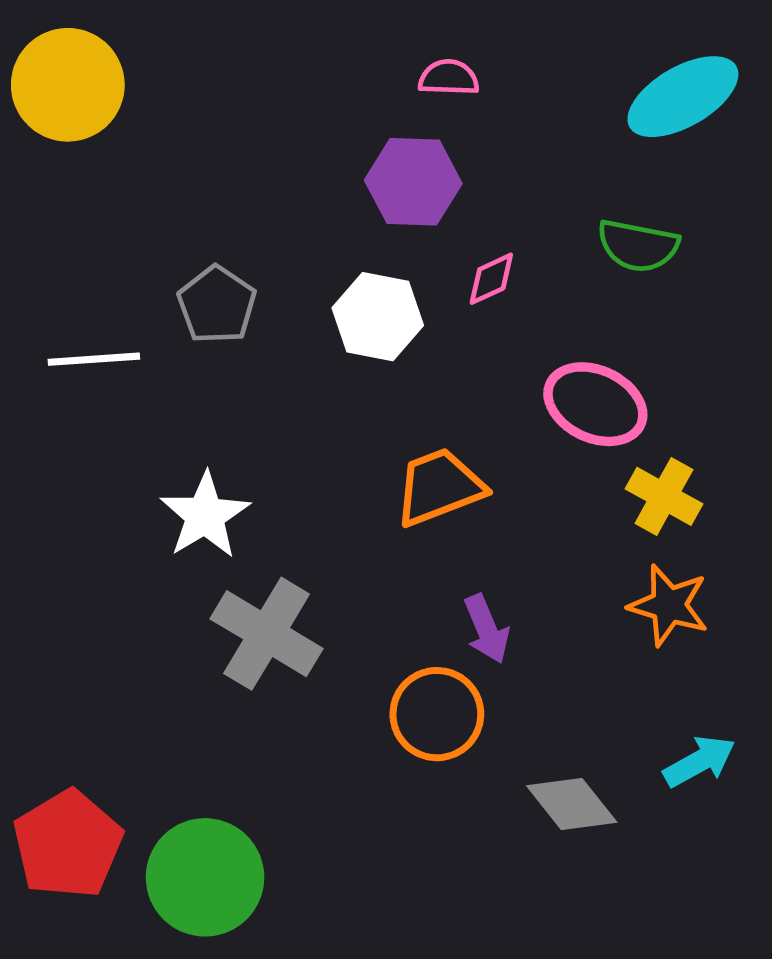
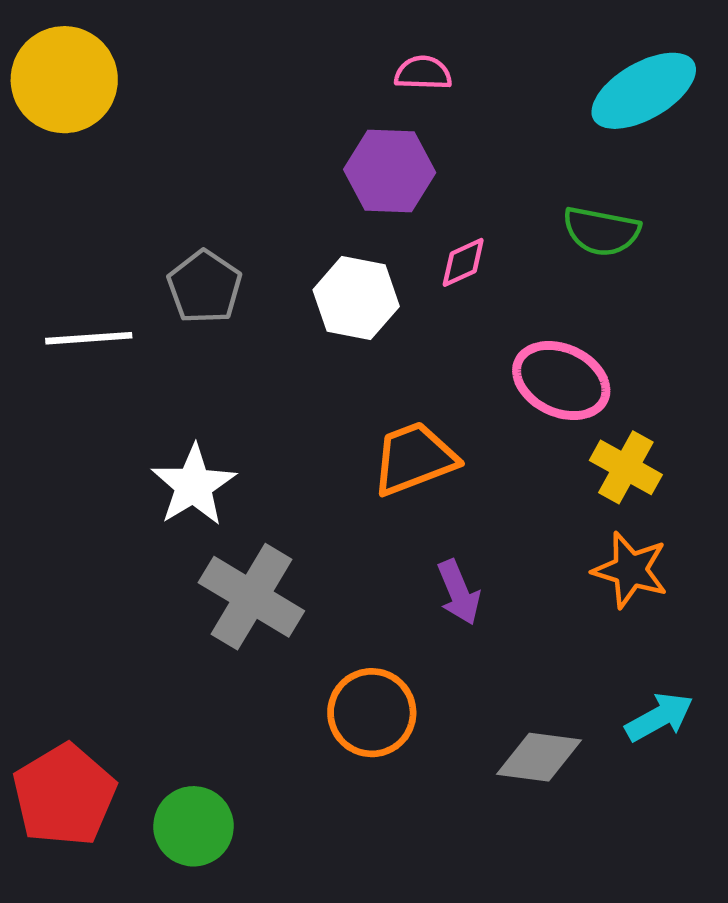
orange circle: (437, 714) -> (372, 713), moved
gray diamond: (572, 804) -> (539, 757), turned -44
green circle: (205, 877) -> (193, 826), size x0.7

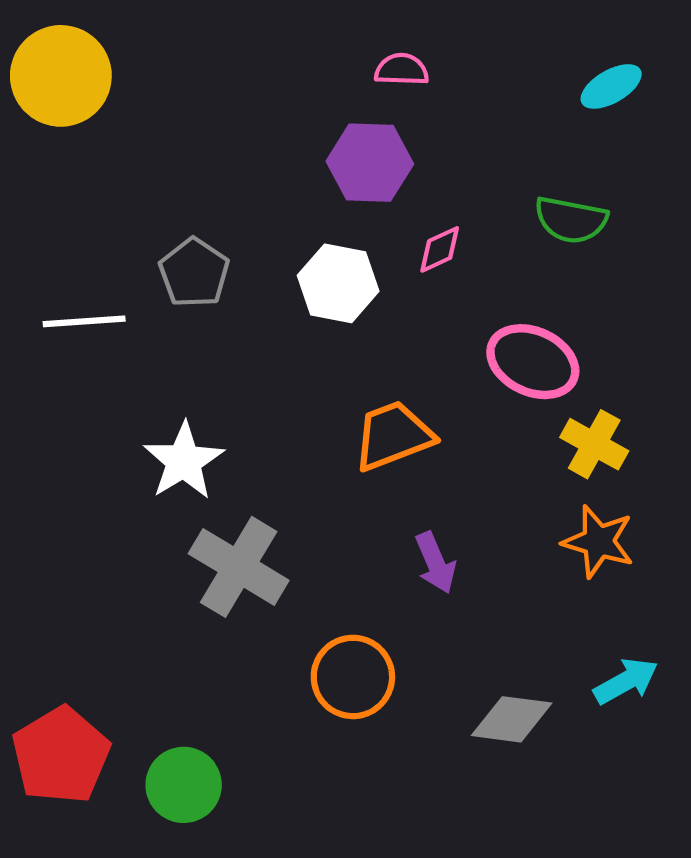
cyan ellipse: (644, 91) -> (611, 86), size x0.6

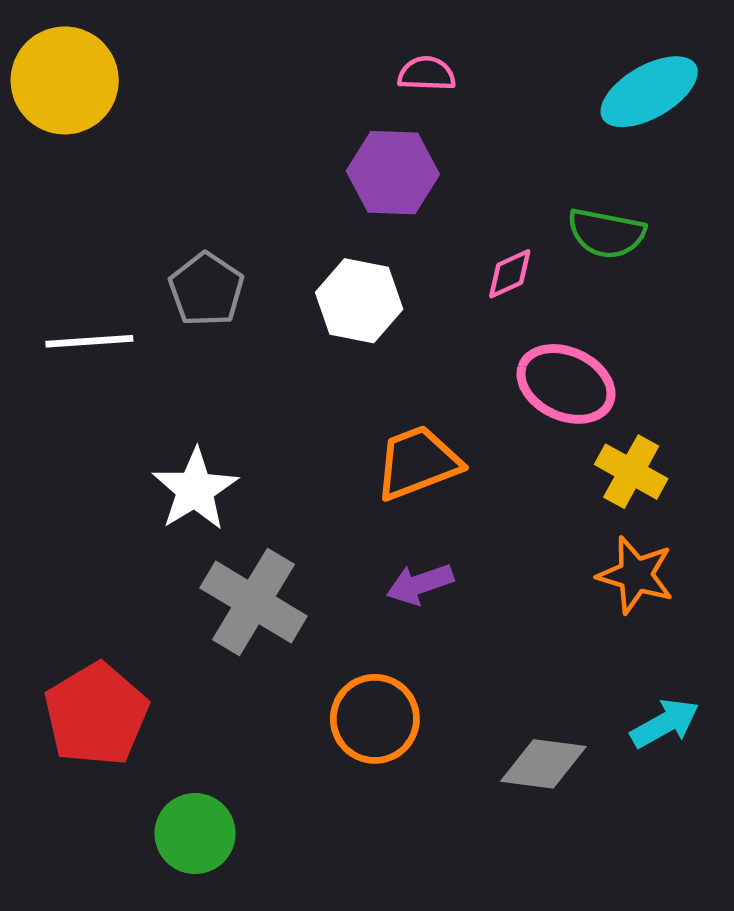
cyan ellipse: (611, 86) -> (649, 92), size x1.5
pink diamond: (440, 249) -> (510, 274), moved
purple arrow: (435, 563) -> (420, 584), moved, turned 94
red pentagon: (61, 755) -> (96, 714), moved

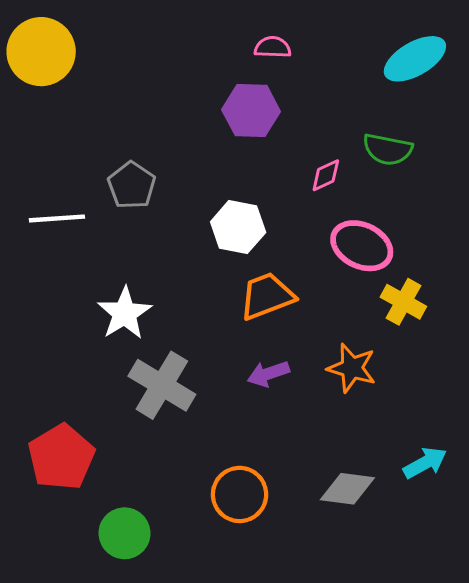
white hexagon: (359, 301) -> (238, 227), moved
orange star: (636, 575) -> (352, 368), moved
orange circle: (375, 719) -> (240, 494), moved

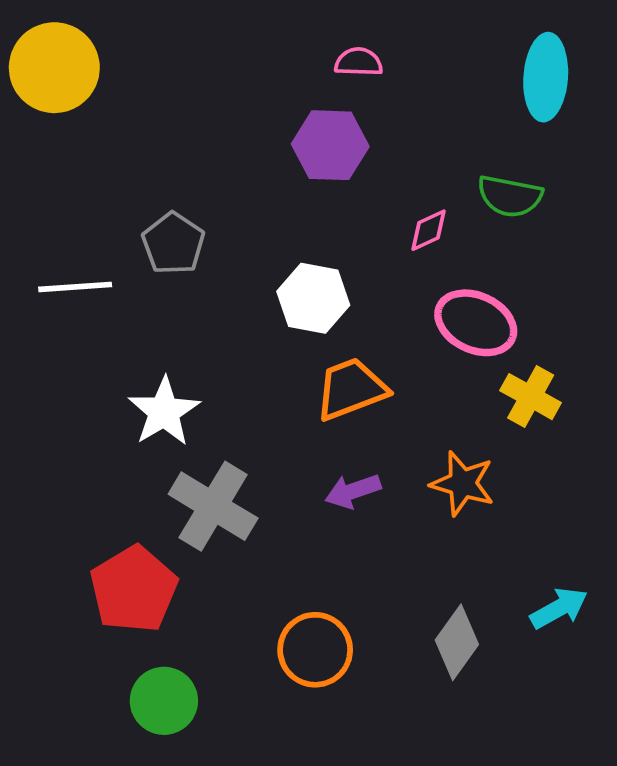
cyan ellipse: (415, 59) -> (546, 77), turned -56
red pentagon: (61, 457) -> (134, 589), moved
gray diamond: (347, 489) -> (457, 642), turned -62

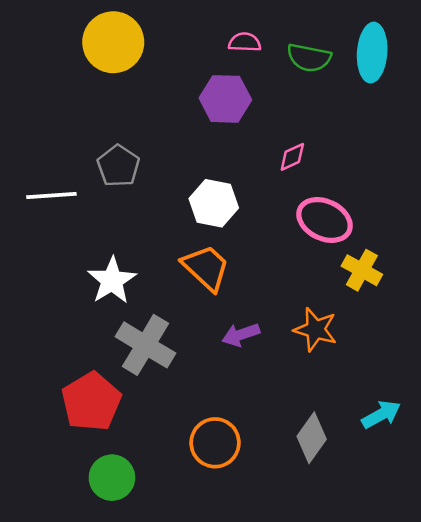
yellow circle: (54, 68) -> (113, 42), moved
green semicircle: (510, 196) -> (309, 58), moved
orange trapezoid: (351, 389) -> (206, 268), moved, turned 64

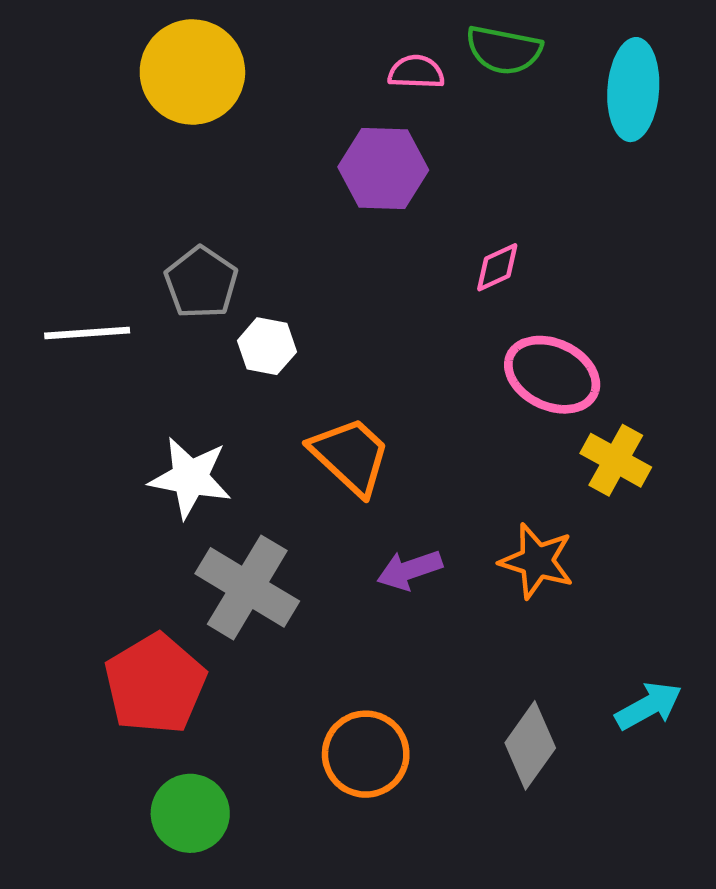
green semicircle: (309, 58) -> (504, 50), moved
white hexagon: (214, 203) -> (267, 346), moved, size x0.7
white star: (112, 281) -> (190, 478), turned -30

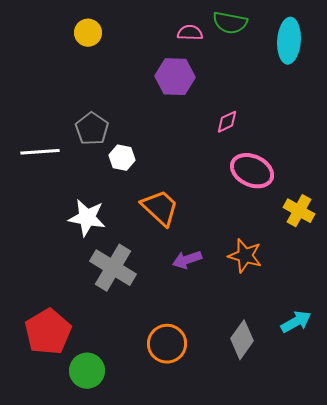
yellow circle: (192, 72) -> (88, 33), size x0.6
yellow cross: (616, 460) -> (299, 211), moved
red pentagon: (155, 684) -> (48, 332), moved

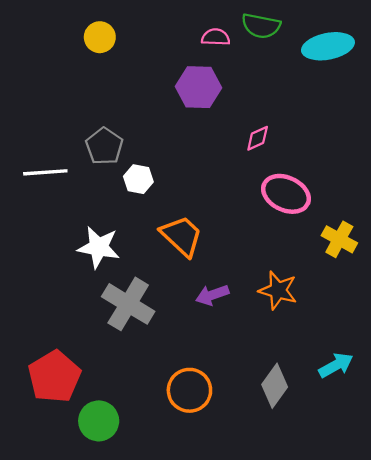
cyan ellipse: (289, 41) -> (328, 46), turned 75

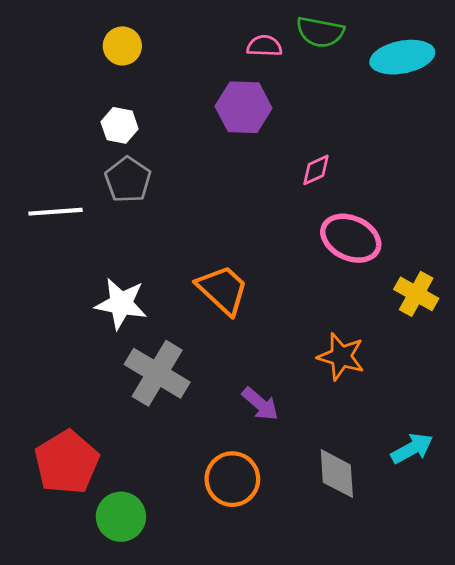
white hexagon: (138, 179) -> (120, 125), moved
purple arrow: (212, 295) -> (260, 404), moved, turned -120
gray diamond: (275, 386) -> (337, 474), turned -39

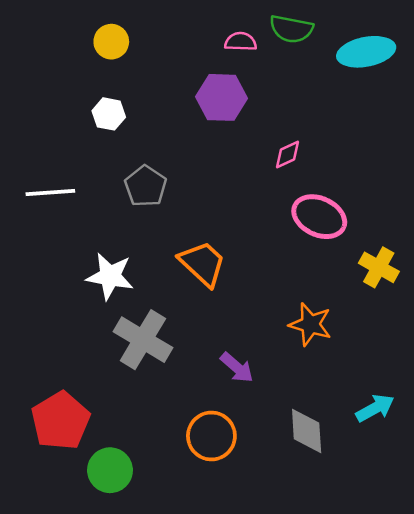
gray pentagon: (128, 180) -> (146, 186), moved

